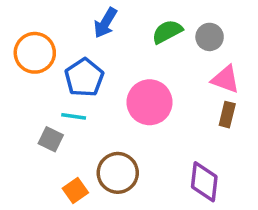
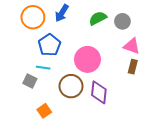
orange circle: (35, 53) -> (33, 17), moved
brown circle: (118, 173) -> (71, 86), moved
purple diamond: (204, 182) -> (99, 92), moved

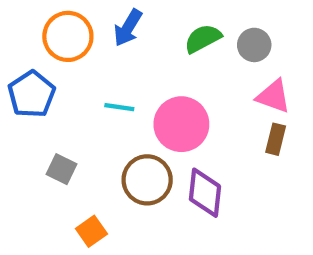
blue pentagon: (49, 45) -> (32, 94), moved
cyan line: (43, 68) -> (119, 107), moved

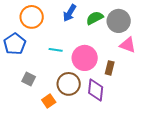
blue arrow: (128, 28) -> (70, 13), moved
gray circle: (254, 45) -> (119, 21), size x1.5
brown rectangle: (276, 139) -> (110, 68), moved
orange square: (91, 231) -> (49, 101), moved

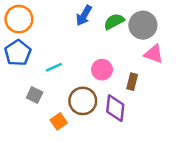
orange circle: (32, 17) -> (19, 19), moved
cyan line: (56, 50) -> (54, 67), moved, turned -32
pink circle: (85, 58) -> (102, 70), size x0.7

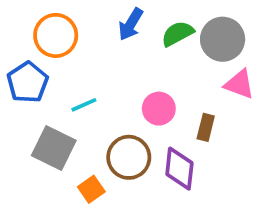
orange circle: (19, 19) -> (56, 35), moved
gray square: (35, 95) -> (54, 148), size x1.6

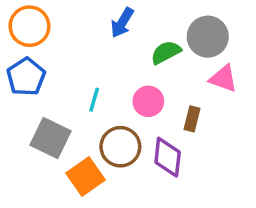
green semicircle: (178, 34) -> (166, 52), moved
orange circle: (56, 35) -> (30, 26), moved
cyan line: (84, 105) -> (94, 100), moved, turned -50
orange square: (91, 189) -> (85, 176), size x1.5

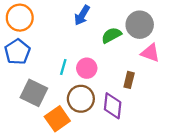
pink circle: (148, 101) -> (87, 68), moved

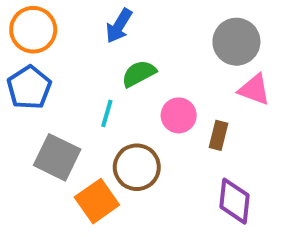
blue arrow: (82, 15) -> (119, 26), moved
green semicircle: (111, 35) -> (139, 74), moved
pink circle: (87, 68) -> (179, 115), moved
purple diamond: (113, 106) -> (234, 201), moved

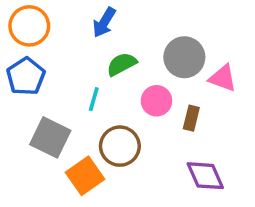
gray circle: (236, 42) -> (184, 57), moved
purple diamond: (234, 201) -> (205, 176), turned -30

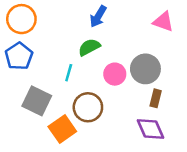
blue arrow: (104, 22) -> (98, 16), moved
gray circle: (184, 57) -> (145, 69), moved
pink triangle: (223, 78) -> (163, 22), moved
brown rectangle: (191, 118) -> (156, 98), moved

